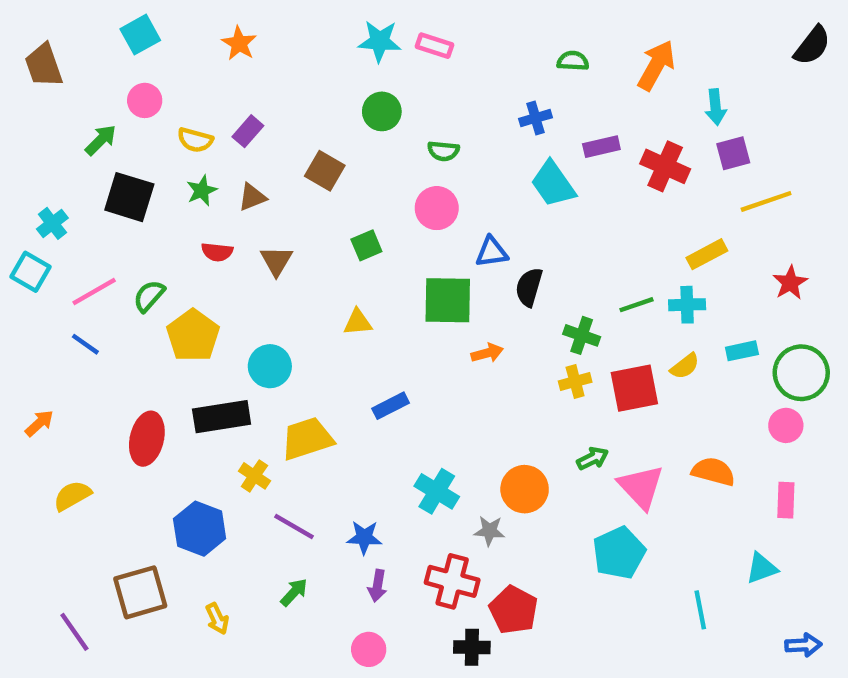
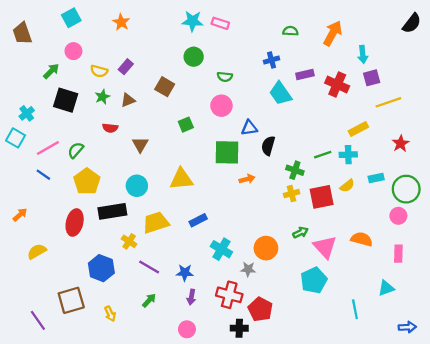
brown triangle: (276, 261) -> (140, 145), moved
yellow triangle: (358, 322) -> (181, 179), moved, size x1.6
yellow pentagon: (193, 335) -> (87, 181), moved
blue rectangle: (391, 406) -> (198, 220), moved

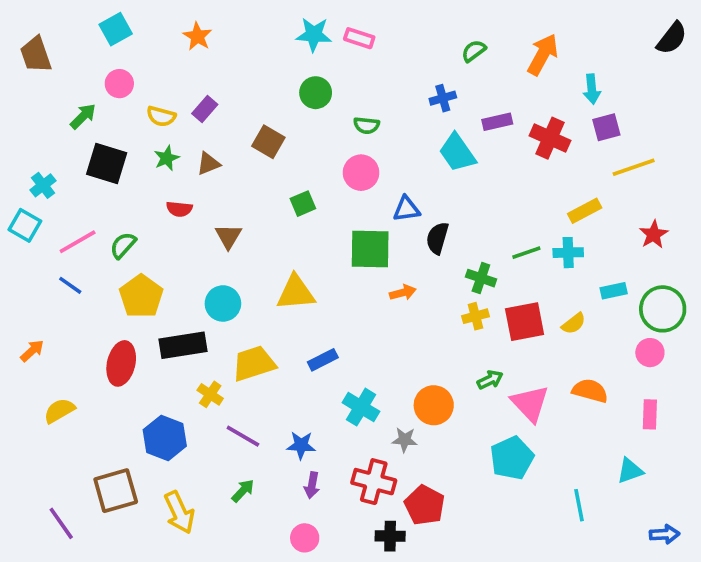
green semicircle: (290, 31) -> (474, 51), turned -40
yellow semicircle: (347, 186) -> (574, 323), moved
yellow arrow: (110, 314) -> (179, 512), size x1.6

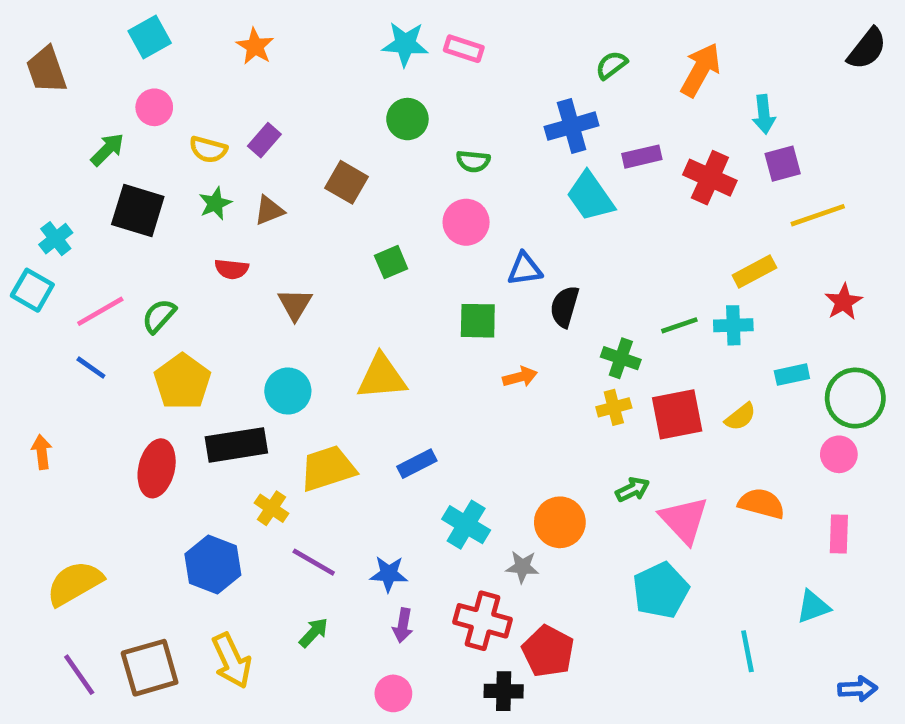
blue cross: (443, 98) -> (572, 126), size x1.5
green square: (370, 249) -> (478, 321), size x0.7
orange arrow: (32, 351) -> (42, 452), turned -55
yellow semicircle: (59, 411) -> (75, 583), moved, size x1.4
brown square: (116, 491) -> (150, 668), moved

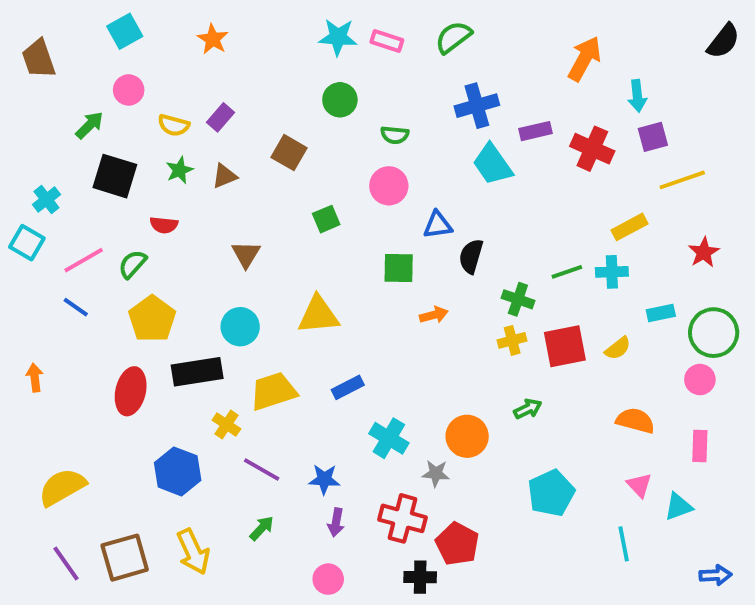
green semicircle: (611, 65) -> (453, 37), moved, size x1.4
red semicircle: (232, 269) -> (164, 225), moved
pink triangle: (684, 520) -> (639, 485), moved, size x0.6

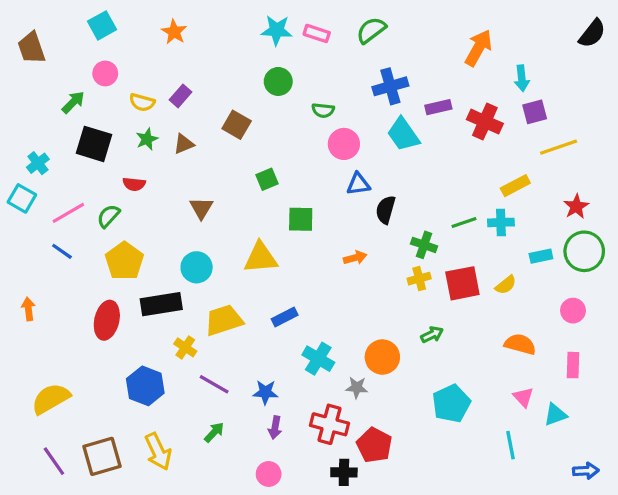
pink circle: (389, 186) -> (344, 144), moved
green square: (399, 268) -> (301, 219), moved
green circle: (714, 333) -> (584, 251), moved

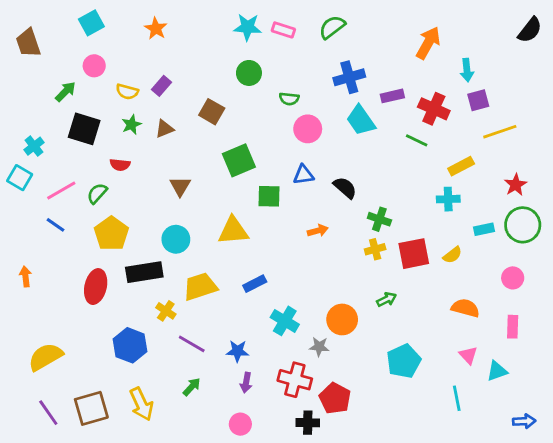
green square: (267, 179) -> (239, 160), size x1.6
blue triangle: (358, 184) -> (303, 175), moved
black semicircle: (386, 210) -> (345, 188), turned 115
green line: (464, 222) -> (417, 140), moved, turned 45

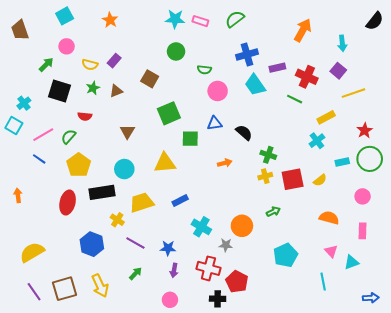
cyan arrow: (467, 70) -> (342, 43), moved
purple square: (478, 100) -> (338, 71), turned -35
cyan cross: (448, 199) -> (317, 141), turned -35

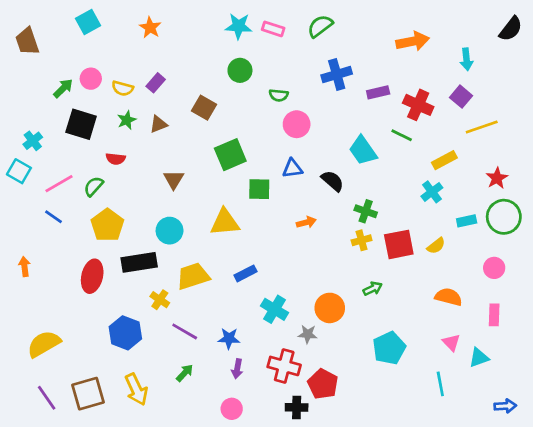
orange arrow: (303, 30) -> (413, 41), turned 50
pink circle: (67, 46) -> (91, 79), moved
cyan trapezoid: (255, 85) -> (363, 150), moved

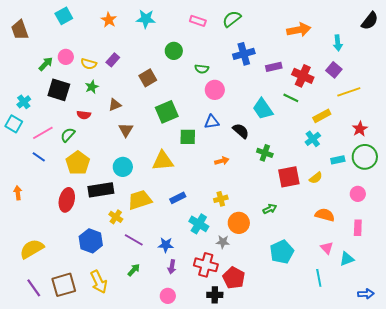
cyan star: (239, 26) -> (146, 19), moved
brown square: (204, 108) -> (148, 78), turned 30
brown triangle: (158, 124) -> (115, 105), moved
yellow cross: (362, 240) -> (221, 199), moved

